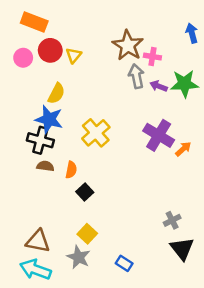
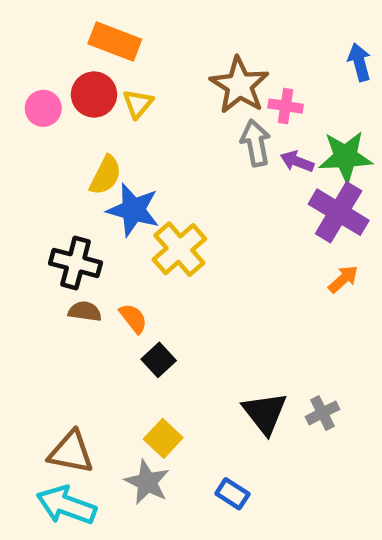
orange rectangle: (34, 22) -> (115, 41), moved
blue star: (49, 119) -> (133, 210), moved
purple cross: (159, 135) -> (339, 212), moved
orange semicircle: (71, 170) -> (133, 318), turned -49
black triangle: (182, 249) -> (265, 413), moved

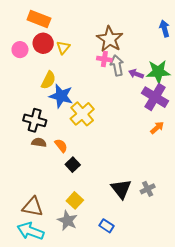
orange rectangle: (115, 41) -> (39, 19), moved
pink cross: (286, 106) -> (104, 59), moved

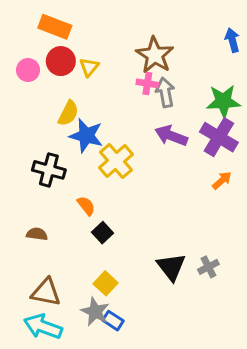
purple arrow: (136, 74) -> (171, 136), moved, size x1.5
brown semicircle: (39, 142) -> (37, 234), moved
blue rectangle: (106, 226) -> (113, 321), moved

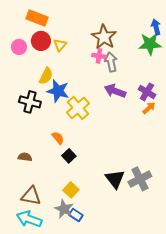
green star: (223, 101) -> (150, 44), moved
purple cross: (219, 137) -> (147, 92), size x0.7
black cross: (49, 170) -> (30, 102), moved
orange arrow: (222, 180) -> (149, 108), moved
gray cross: (208, 267) -> (140, 179), size x1.6

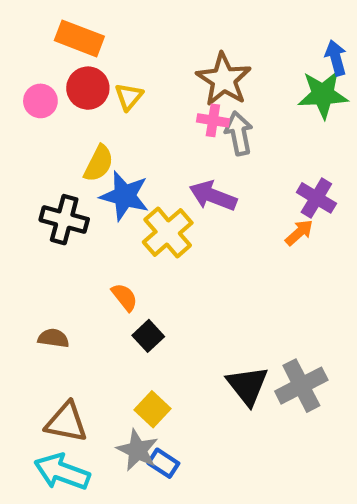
purple arrow: (115, 91) -> (213, 196), moved
orange arrow: (149, 108) -> (299, 232), moved

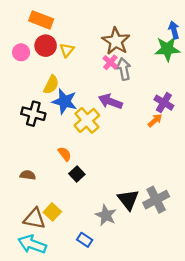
pink cross: (213, 120) -> (110, 62), turned 32
yellow square: (153, 409) -> (52, 212), moved
gray star: (137, 450) -> (106, 215), moved

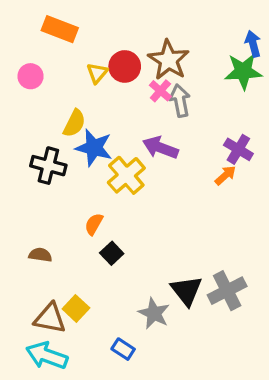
red circle: (46, 46) -> (125, 66), moved
orange semicircle: (65, 154) -> (94, 224), turned -112

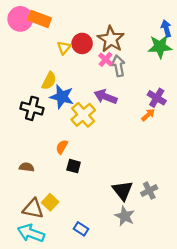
pink circle: (31, 76) -> (20, 19), moved, size x1.5
black square: (112, 253) -> (74, 166), turned -32
gray cross: (227, 291) -> (149, 191), size x0.7
gray star: (154, 313) -> (125, 216), moved

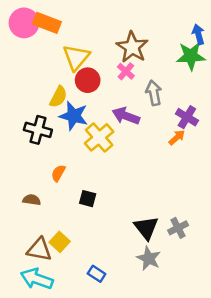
red circle: (82, 43) -> (88, 80), moved
yellow triangle: (64, 48) -> (76, 57), size x1.6
gray arrow: (118, 66) -> (154, 93), moved
orange semicircle: (62, 147) -> (58, 173), moved

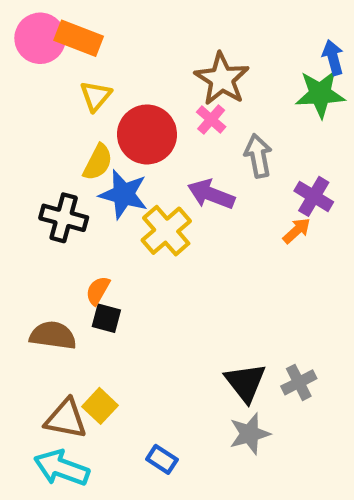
yellow triangle: (76, 57) -> (96, 96), moved, size x0.7
red circle: (88, 80) -> (147, 134), size x1.4
black square: (88, 199) -> (106, 318), moved
brown semicircle: (32, 200) -> (53, 335), size x1.5
gray star: (149, 258) -> (250, 434), turned 30

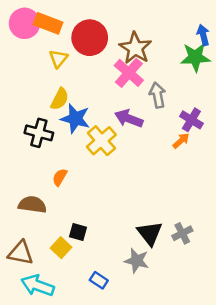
pink cross: (211, 119) -> (129, 73), size x1.6
red circle: (147, 134) -> (90, 38), moved
black square: (106, 318) -> (78, 232), moved
brown triangle: (66, 419) -> (21, 253), moved
gray star: (250, 434) -> (137, 261), moved, turned 30

